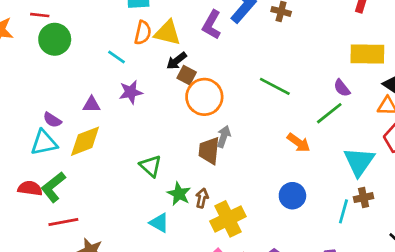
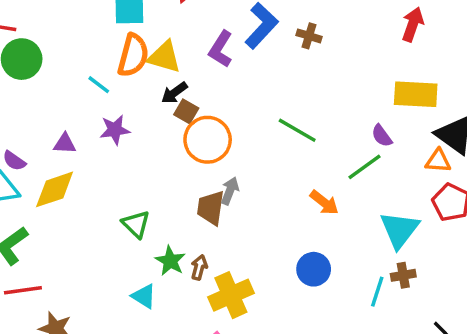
orange semicircle: (143, 33) -> (133, 55), size x1.4

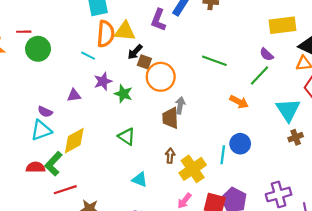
yellow diamond: (55, 189) -> (74, 141), moved
green star: (170, 261) -> (123, 94), moved
cyan line: (377, 292) -> (223, 155), moved

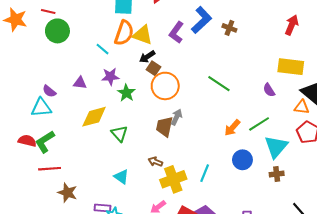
green line: (260, 75) -> (259, 124), moved
orange arrow: (239, 102) -> (232, 128), turned 90
yellow diamond: (74, 141) -> (94, 117), moved
blue circle: (240, 144) -> (242, 160), moved
brown arrow: (170, 156) -> (155, 162), turned -88

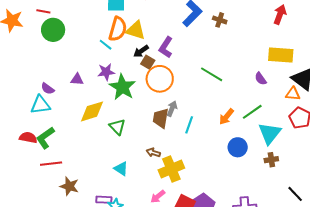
purple L-shape: (176, 32) -> (166, 47), moved
cyan line: (102, 49) -> (106, 45), moved
green star: (126, 93) -> (122, 87), size x1.5
cyan line: (205, 173) -> (189, 125), moved

